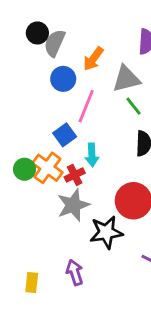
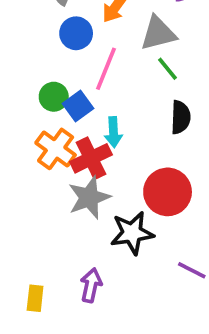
green circle: (24, 169) -> (54, 97), moved
red cross: (75, 175) -> (91, 158), size x1.5
purple arrow: (75, 272) -> (91, 285), turned 30

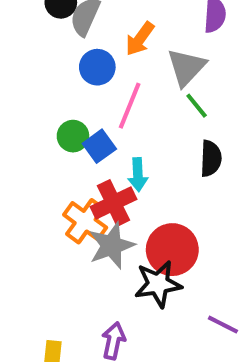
gray triangle: (158, 33) -> (186, 67), turned -33
orange cross: (56, 149) -> (85, 221), moved
red circle: (168, 192) -> (172, 250), moved

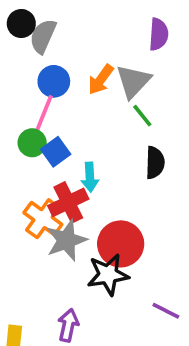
orange arrow: (140, 39) -> (101, 80), moved
pink line: (130, 106) -> (43, 116), moved

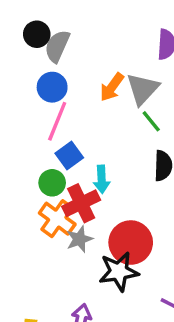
blue circle: (54, 81) -> (52, 87), moved
green circle: (32, 143) -> (52, 183), moved
gray star: (66, 240) -> (79, 239), size x0.7

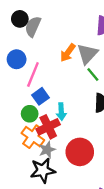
blue circle: (52, 87) -> (17, 59), moved
black star: (119, 272) -> (43, 170), moved

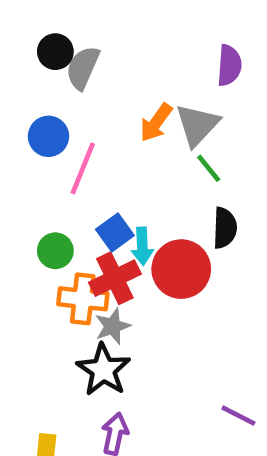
blue square: (41, 96) -> (115, 232), moved
green circle: (30, 114) -> (55, 251), moved
orange cross: (33, 137) -> (83, 299), turned -30
red circle: (80, 152) -> (181, 269), moved
black star: (43, 170) -> (103, 370), turned -30

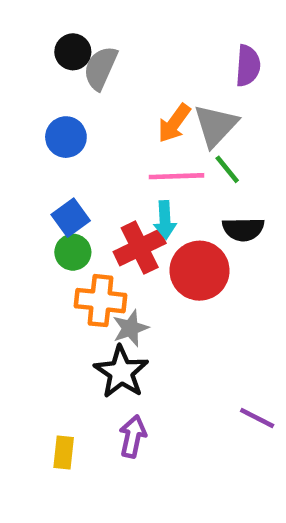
pink line: (83, 168) -> (176, 176), moved, turned 66
black semicircle: (225, 228) -> (243, 229), turned 87
blue square: (115, 232) -> (71, 218), moved
cyan arrow: (142, 246) -> (165, 220), moved
red cross: (115, 278) -> (140, 248), moved

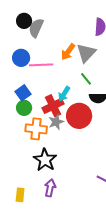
green line: (227, 169) -> (86, 79), moved
pink line: (176, 176) -> (41, 65), moved
cyan arrow: (165, 220) -> (64, 94), turned 35
gray star: (130, 328) -> (56, 122), moved

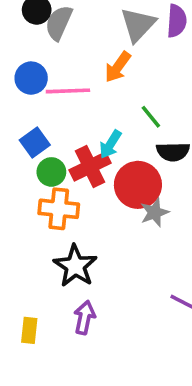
gray triangle: (86, 53) -> (138, 25), moved
green circle: (24, 108) -> (51, 172), moved
gray star: (56, 122) -> (155, 212), moved

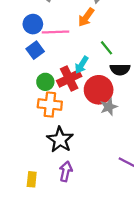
blue square: (35, 142) -> (35, 50), moved

